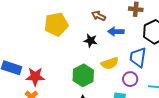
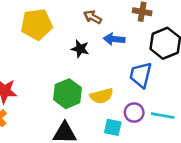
yellow semicircle: (110, 63) -> (102, 96), moved
purple circle: (130, 79) -> (134, 113), moved

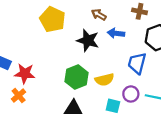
yellow pentagon: (37, 24) -> (52, 19), turned 30
black star: (80, 49) -> (88, 40), size x1.5

